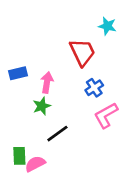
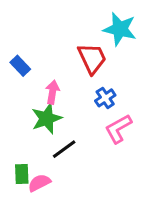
cyan star: (107, 26) -> (120, 29), size x1.6
blue rectangle: (18, 73) -> (20, 66), moved, turned 60
green star: (42, 106) -> (47, 118), size x1.5

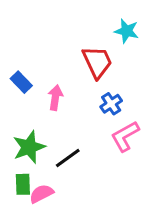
cyan star: (120, 29) -> (127, 31), size x0.7
blue rectangle: (20, 66) -> (21, 82), moved
green star: (47, 118) -> (29, 147), moved

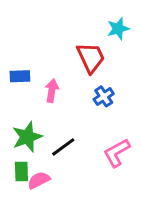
cyan star: (127, 31) -> (118, 29), turned -30
blue rectangle: (21, 82) -> (20, 76), turned -48
pink L-shape: (125, 136) -> (117, 153), moved

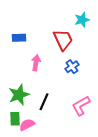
blue rectangle: (20, 76) -> (19, 38), moved
black line: (63, 147) -> (44, 102), turned -30

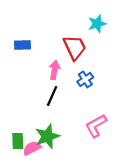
pink arrow: (36, 63) -> (54, 70), moved
green star: (19, 95) -> (47, 136), moved
black line: (44, 102) -> (52, 96), moved

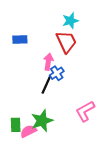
cyan star: (97, 24) -> (70, 21), moved
blue cross: (85, 79) -> (57, 73), moved

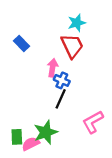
blue rectangle: (20, 40) -> (21, 44), turned 48
blue cross: (57, 73) -> (62, 80), turned -32
black line: (46, 85) -> (61, 99), moved

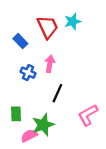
red trapezoid: (72, 46) -> (48, 27), moved
blue cross: (62, 80) -> (28, 73), moved
green rectangle: (17, 137) -> (16, 114), moved

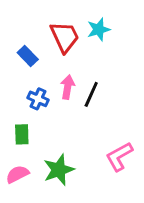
black line: (57, 93) -> (91, 94), moved
green rectangle: (16, 114) -> (22, 134), moved
pink semicircle: (29, 136) -> (17, 174), moved

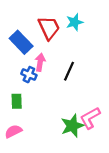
blue rectangle: (28, 56) -> (21, 42), size x1.5
pink arrow: (68, 87) -> (40, 62), moved
green star: (59, 170) -> (72, 126), moved

